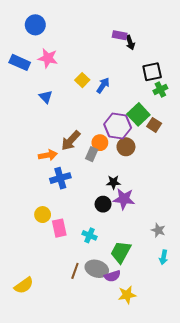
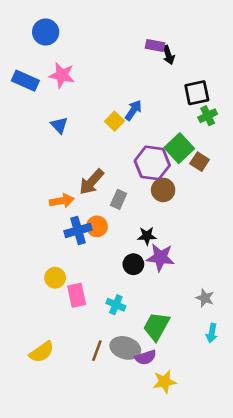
yellow square: (82, 80) -> (114, 121), moved
orange circle: (100, 143) -> (97, 226), moved
yellow semicircle: (24, 285) -> (42, 352), moved

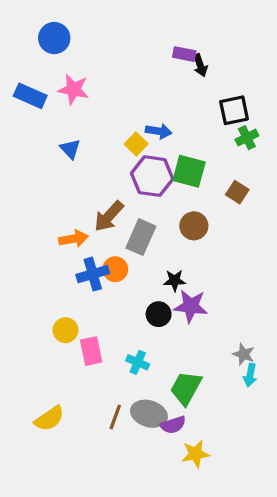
blue arrow: (133, 110) -> (159, 131), turned 65
green square: (179, 148) -> (189, 171), moved, turned -32
purple hexagon: (152, 163) -> (152, 176), moved
gray rectangle: (119, 199) -> (141, 237), size x1.5
cyan arrow: (212, 333) -> (250, 375), moved

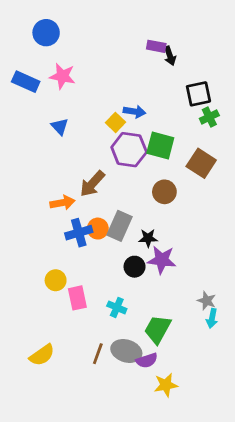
brown square: (237, 192) -> (201, 163), size x1.5
gray rectangle: (141, 237) -> (120, 226), moved

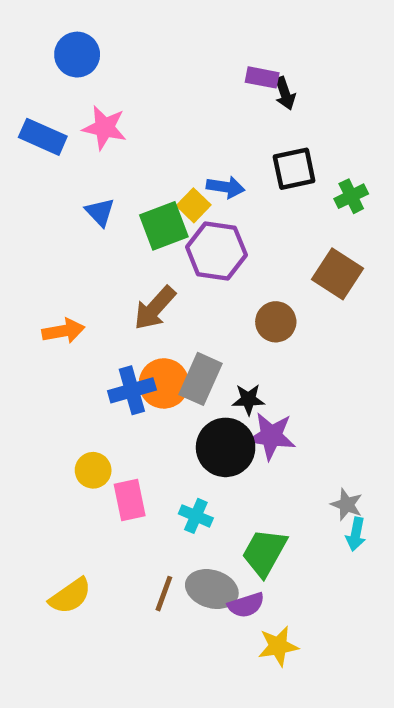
black square: (198, 94) -> (294, 169), moved
green square: (160, 146) -> (164, 226), moved, turned -36
orange arrow: (62, 203) -> (63, 331), moved
orange circle: (98, 229) -> (164, 383), size x1.4
black circle: (135, 267) -> (226, 447), size x1.6

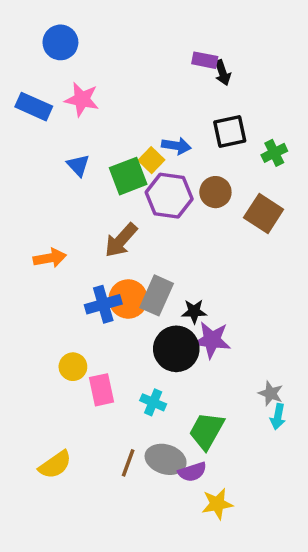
brown circle: (276, 322) -> (215, 192), moved

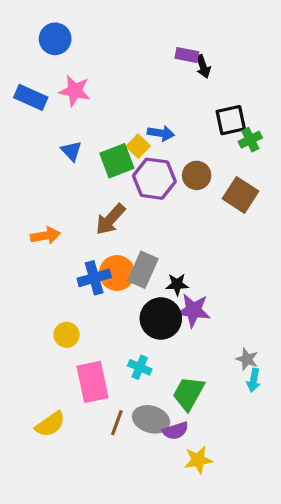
black square: (230, 132) -> (231, 120), moved
pink rectangle: (101, 390) -> (93, 382), moved, size x1.4

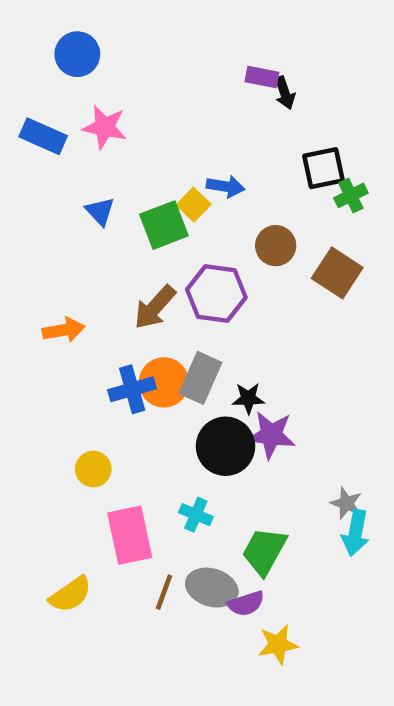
purple hexagon: (154, 179) -> (216, 294), moved
cyan arrow: (254, 380) -> (355, 533), size x1.4

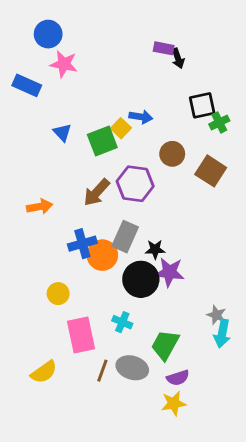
pink star: (105, 127) -> (64, 64), moved
orange circle: (164, 382) -> (102, 255), moved
purple semicircle: (246, 604) -> (178, 378), moved

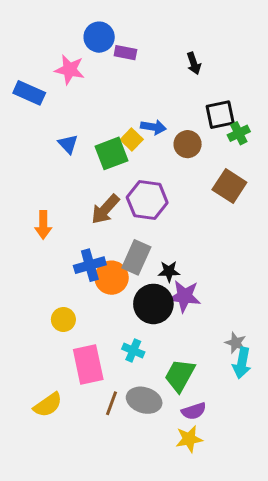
blue circle: (48, 34) -> (99, 37), moved
purple rectangle: (164, 48) -> (125, 53), moved
brown circle: (172, 154) -> (188, 144), moved
orange arrow: (40, 207) -> (43, 225), turned 100

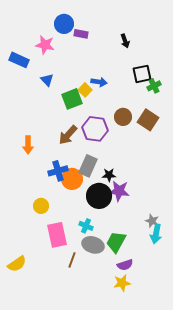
blue triangle: (68, 144) -> (47, 80), moved
brown circle: (188, 144) -> (123, 117), moved
gray ellipse: (144, 400) -> (93, 245), moved
yellow semicircle: (48, 405) -> (17, 264), moved

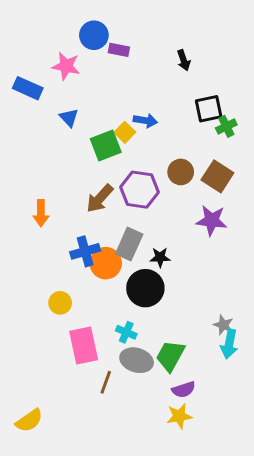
purple star: (119, 191) -> (212, 221), moved
yellow semicircle: (17, 264) -> (29, 420), moved

